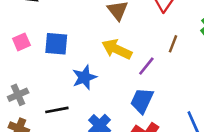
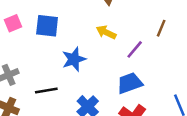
yellow arrow: (117, 49) -> (106, 32), size x0.7
blue trapezoid: (142, 101) -> (130, 83), turned 44

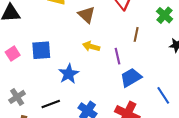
purple line: (135, 49) -> (118, 56), turned -42
blue trapezoid: (130, 83) -> (131, 78), moved

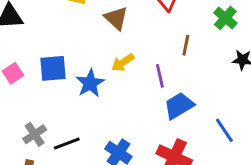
yellow arrow: (91, 46) -> (123, 62), turned -49
blue star: (69, 74) -> (90, 83), moved
gray cross: (17, 97) -> (35, 134), moved

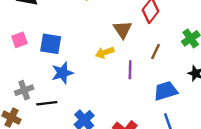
brown triangle: (116, 18) -> (123, 30), moved
blue star: (90, 83) -> (62, 73), moved
blue trapezoid: (179, 106) -> (166, 91), moved

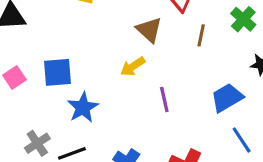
brown line: (156, 52) -> (201, 35), moved
purple line: (130, 70) -> (164, 99), moved

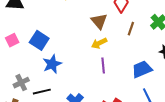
yellow arrow: (133, 67) -> (99, 43), moved
blue square: (58, 72) -> (39, 40), turned 30

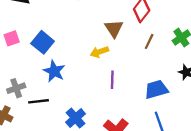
yellow arrow: (99, 43) -> (99, 52), moved
blue star: (52, 64) -> (54, 71), turned -30

